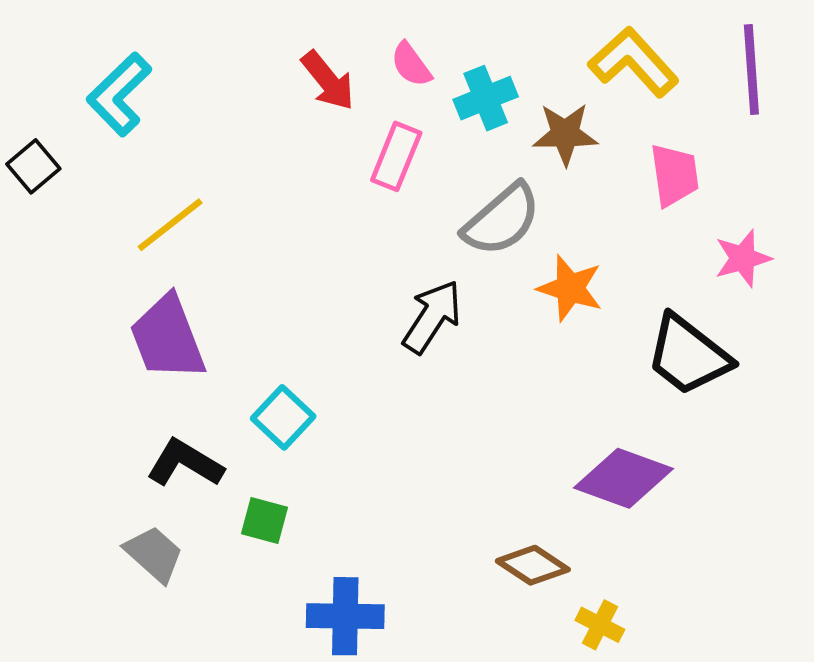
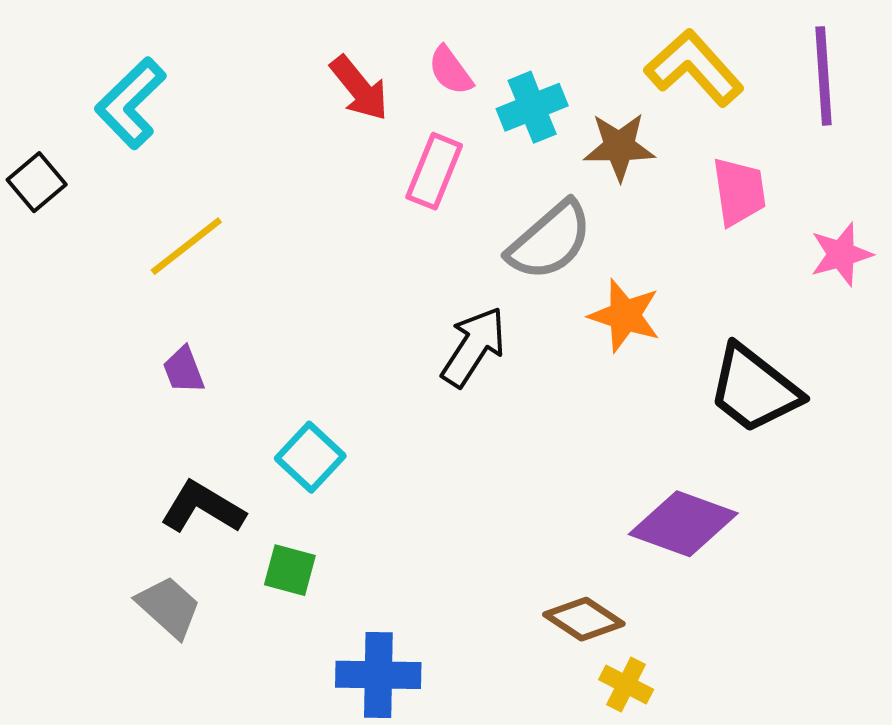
pink star: (743, 258) -> (841, 254), moved
purple trapezoid: (168, 338) -> (184, 370), size x0.5
yellow cross: (600, 625) -> (626, 684), moved

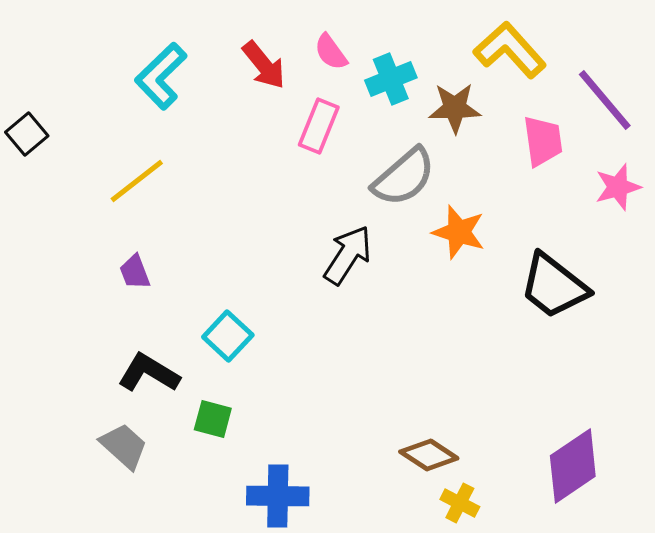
purple line: (823, 76) -> (605, 100), moved, turned -36
cyan L-shape: (131, 103) -> (161, 76), moved
purple diamond: (683, 524) -> (573, 466), moved, turned -54

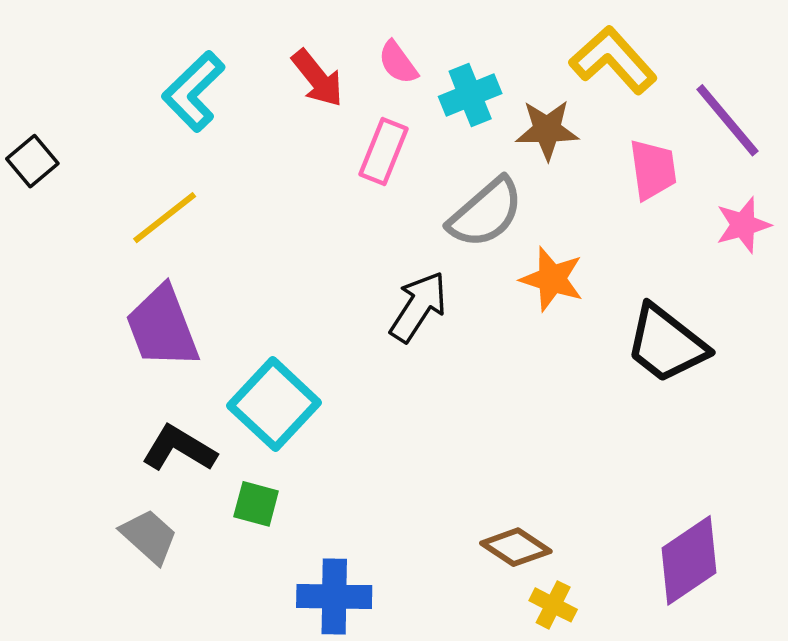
purple trapezoid: (135, 272) -> (162, 327), size x2.0
cyan square: (228, 336) -> (274, 404), size x1.5

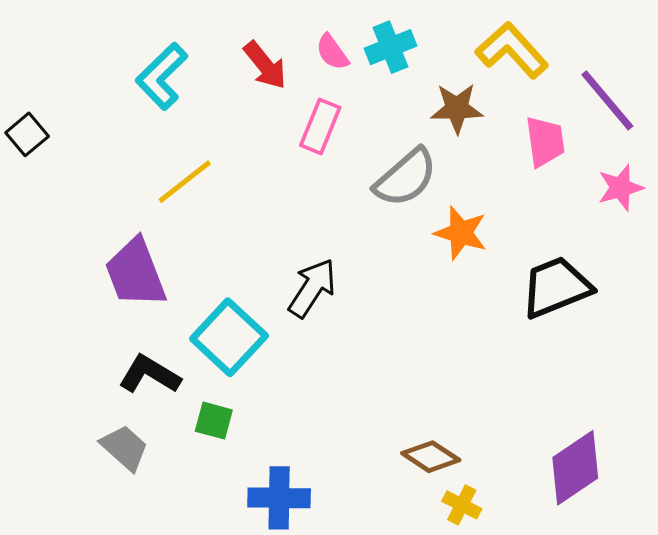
cyan cross: (470, 95) -> (391, 47), moved
yellow line: (165, 218) -> (185, 182), moved
black arrow: (418, 307) -> (312, 288), moved
black trapezoid: (666, 344) -> (556, 287), turned 120

